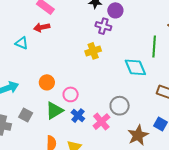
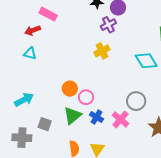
purple cross: (103, 26) -> (108, 25), turned -35
red arrow: (42, 27) -> (32, 30), moved
orange circle: (47, 82) -> (70, 89), moved

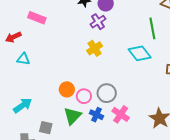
red arrow: (32, 30) -> (13, 37), moved
gray circle: (136, 101) -> (107, 93), moved

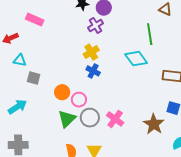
gray circle: (107, 93) -> (90, 118), moved
blue cross: (96, 115) -> (93, 71), moved
gray square: (46, 128) -> (34, 78), moved

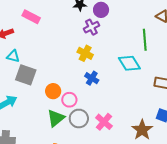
yellow cross: (91, 52) -> (85, 53), turned -35
blue cross: (93, 71) -> (92, 78), moved
gray square: (34, 78) -> (26, 75), size x1.5

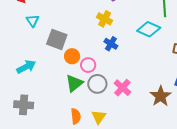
cyan triangle: (13, 56) -> (33, 21), turned 40
cyan diamond: (129, 63) -> (149, 29), turned -35
gray square: (26, 75) -> (57, 39), moved

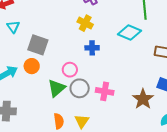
blue cross: (111, 44) -> (92, 48), turned -32
orange circle: (72, 56) -> (32, 66), moved
pink cross: (122, 88) -> (105, 91), turned -30

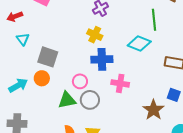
blue cross: (92, 48) -> (102, 59), size x1.5
green triangle: (57, 88) -> (67, 100), turned 30
pink cross: (105, 91) -> (120, 83), moved

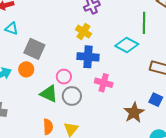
cyan triangle: (23, 39) -> (11, 29), turned -40
green triangle: (67, 100) -> (49, 94), turned 30

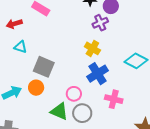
blue cross: (88, 57) -> (98, 74), turned -35

